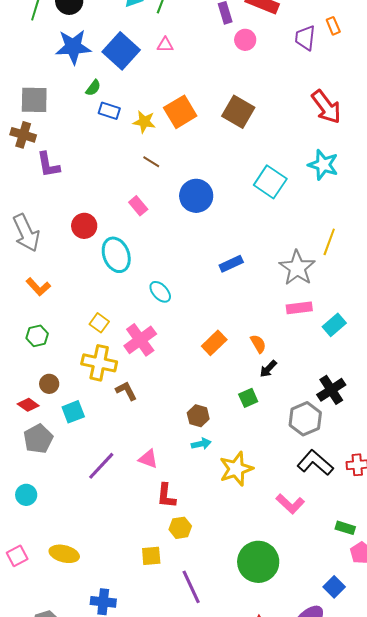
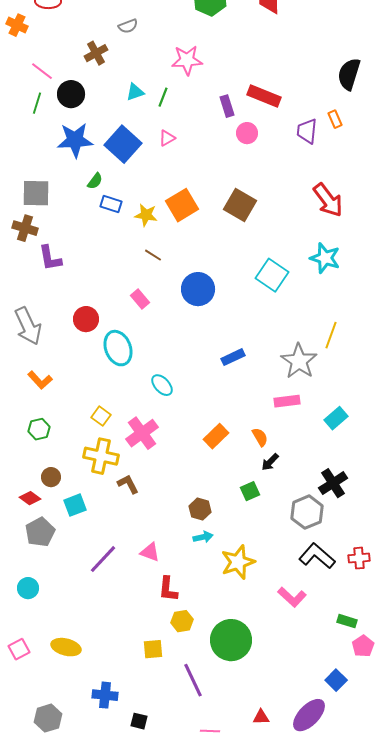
pink triangle: (165, 45) -> (167, 138), turned -30
pink rectangle: (299, 308) -> (287, 401), moved
green circle: (258, 562) -> (231, 640), moved

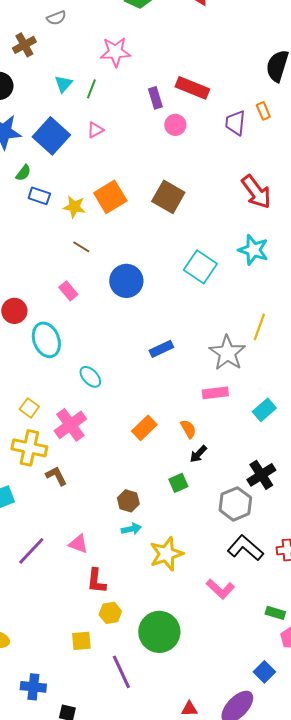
cyan triangle: (135, 92) -> (63, 84), turned -30

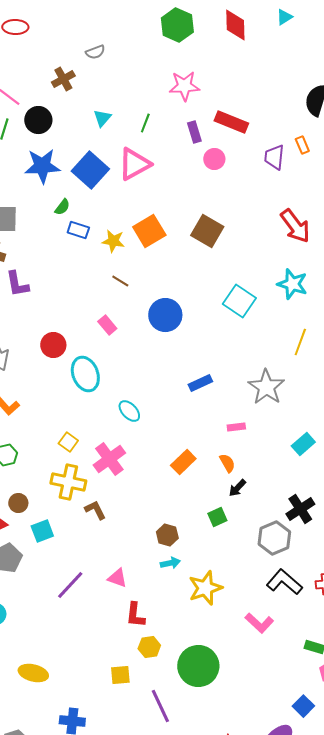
pink star: (115, 52) -> (184, 86), moved
green line: (91, 89) -> (145, 123), moved
pink triangle: (95, 130) -> (134, 164), size x2.0
yellow line: (259, 327) -> (300, 342), moved
pink rectangle: (215, 393) -> (236, 427), moved, size x0.7

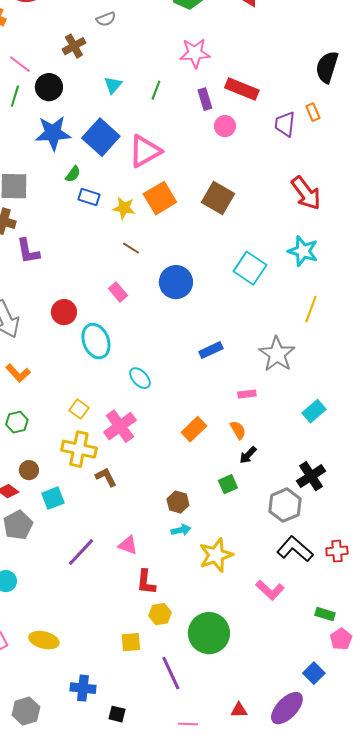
pink triangle: (134, 164) -> (145, 151), moved

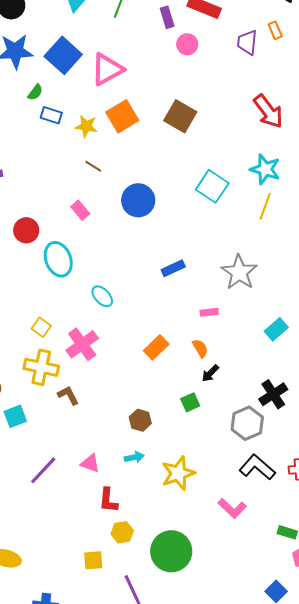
yellow line: (311, 309) -> (265, 206), moved
cyan arrow: (181, 530) -> (134, 457), moved

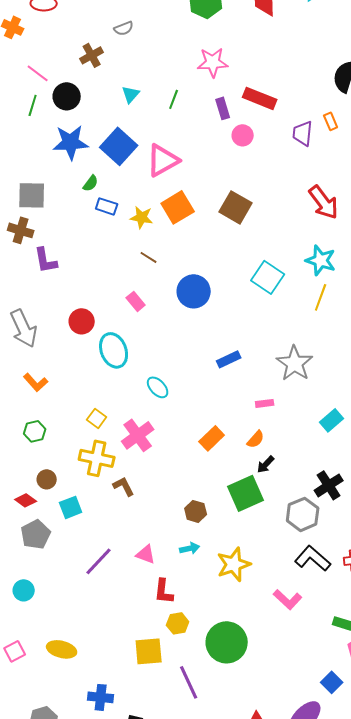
orange semicircle: (200, 348) -> (256, 439), turned 72
green square: (190, 402) -> (246, 493), size x1.8
yellow square: (93, 560) -> (149, 651), size x1.4

